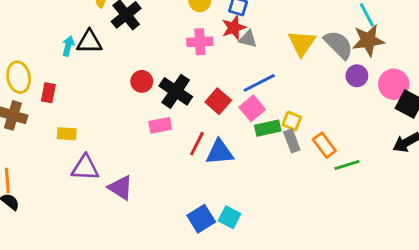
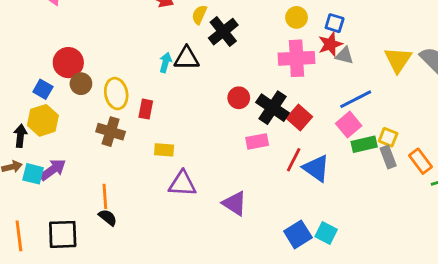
pink cross: (200, 42) -> (297, 58), size x1.4
red square: (218, 101) -> (299, 117), moved
blue triangle: (220, 152) -> (316, 168), turned 40
purple triangle: (121, 188) -> (235, 203), moved

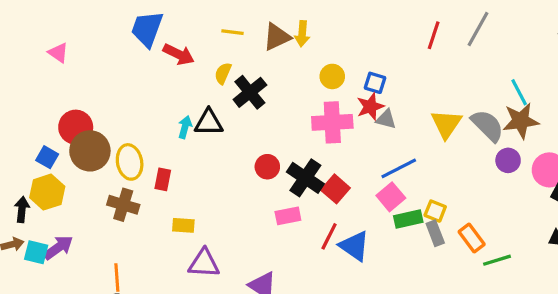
brown circle: (81, 84) -> (90, 151), size x1.6

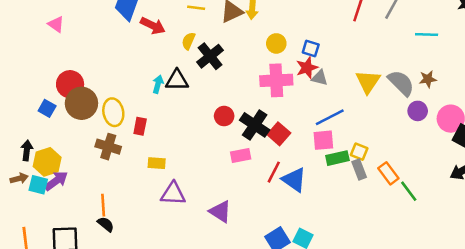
cyan line: (519, 92) -> (427, 35), moved, turned -60
brown star: (521, 121) -> (428, 79), size x0.6
yellow hexagon: (47, 192) -> (47, 162), moved
pink square: (391, 197) -> (323, 140), turned 35
green line: (497, 260) -> (409, 191), turned 70

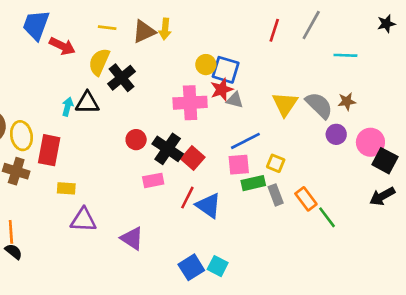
yellow semicircle: (188, 41) -> (99, 62), size x1.5
yellow circle: (276, 43) -> (206, 65), moved
blue square: (311, 49) -> (226, 70), size x1.5
red rectangle: (140, 126) -> (49, 150), size x1.6
yellow square: (359, 152) -> (276, 163), moved

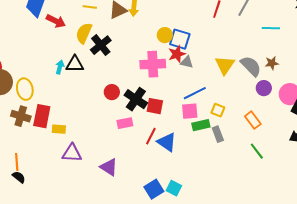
red rectangle: (49, 150) -> (42, 116), moved
red square: (193, 158) -> (155, 106), turned -30
orange rectangle: (306, 199) -> (253, 120), moved

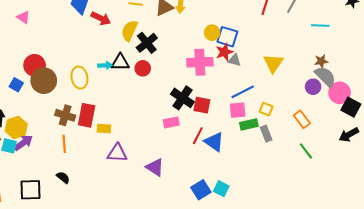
gray semicircle: (251, 66) -> (325, 77), moved
cyan arrow: (60, 67) -> (105, 65), turned 72
yellow ellipse: (25, 89) -> (79, 78), moved
red circle: (112, 92) -> (143, 68), moved
orange line: (17, 162) -> (64, 144), moved

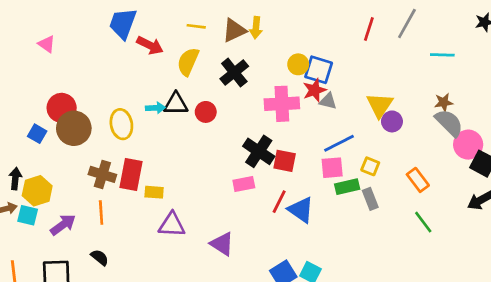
black cross: (147, 43) -> (234, 73), moved
purple circle: (313, 87) -> (392, 121), moved
purple arrow: (23, 143) -> (63, 225), moved

